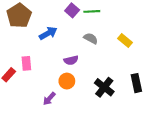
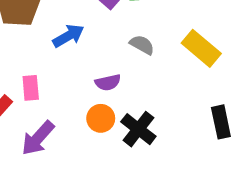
yellow rectangle: (125, 41) -> (201, 48), size x1.5
black cross: (104, 87) -> (138, 129), moved
purple arrow: (49, 99) -> (38, 138), moved, size x1.5

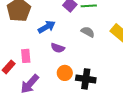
purple semicircle: (108, 82) -> (58, 48), moved, turned 32
black cross: (138, 129) -> (86, 79), turned -30

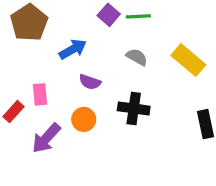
orange circle: (65, 73) -> (84, 119), moved
black cross: (86, 79) -> (134, 108), moved

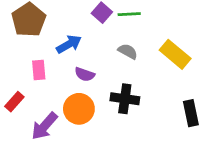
pink rectangle: (40, 94) -> (39, 70), moved
orange circle: (84, 119) -> (79, 109), size x1.4

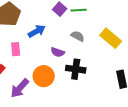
purple semicircle: (85, 74) -> (58, 52), moved

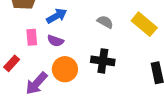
purple semicircle: (58, 52) -> (55, 41), moved

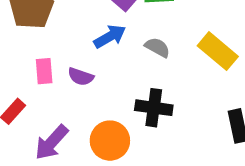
blue arrow: (57, 16) -> (110, 36), moved
orange circle: (65, 69) -> (110, 141), moved

